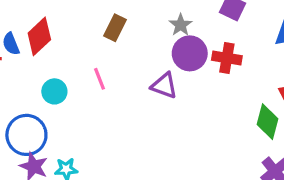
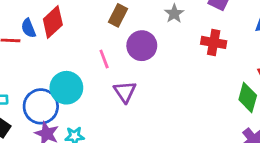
purple circle: (190, 53) -> (142, 46), moved
purple triangle: (164, 86) -> (125, 92), moved, turned 35
cyan circle: (54, 91) -> (66, 88), moved, size x1.5

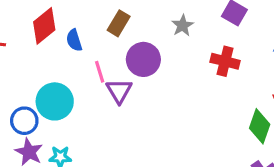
blue semicircle: (28, 28) -> (74, 40), moved
purple triangle: (125, 92) -> (119, 91), moved
blue circle: (41, 106) -> (24, 121), size x0.7

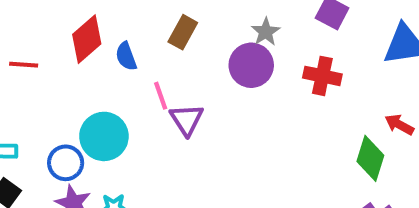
purple circle: (143, 59) -> (251, 65), moved

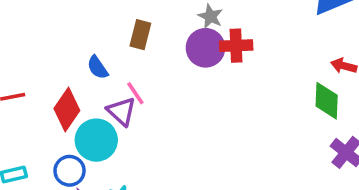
red diamond: (87, 39) -> (67, 110), moved
red cross: (322, 76) -> (236, 46), moved
purple triangle: (187, 120) -> (121, 111), moved

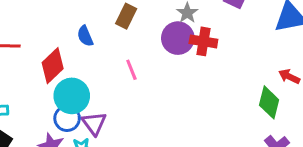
pink line: (135, 93) -> (131, 70), moved
purple triangle: (121, 111) -> (94, 123), moved
blue circle: (70, 171) -> (67, 118), moved

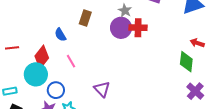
pink line: (131, 70) -> (71, 61), moved
cyan circle: (72, 96) -> (36, 74), moved
purple triangle: (94, 123) -> (102, 89), moved

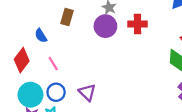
red cross: (138, 28) -> (137, 24), moved
cyan circle: (36, 74) -> (30, 95), moved
blue circle: (56, 90) -> (56, 92), moved

